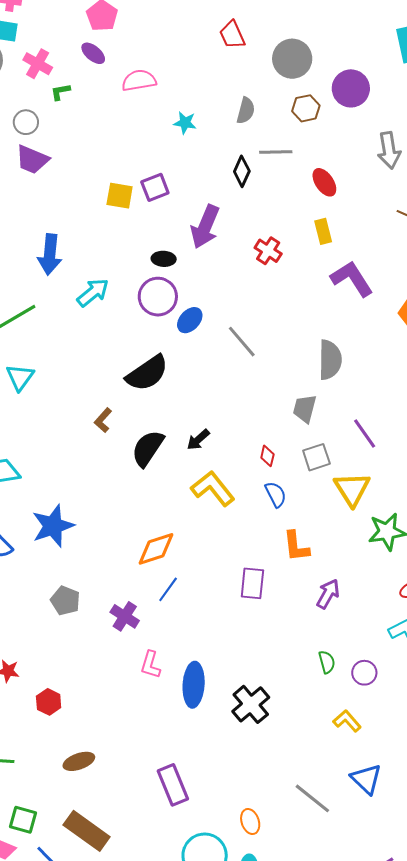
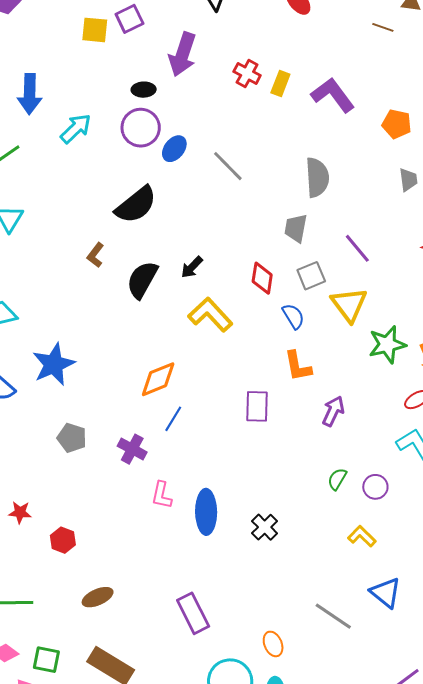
yellow rectangle: (323, 231) -> (280, 83), moved, turned 40
red diamond: (267, 456) -> (262, 278), size x1.5
blue semicircle: (276, 494) -> (293, 316), moved
green semicircle: (327, 662) -> (337, 479), turned -130
black cross: (251, 704) -> (265, 527), size x0.7

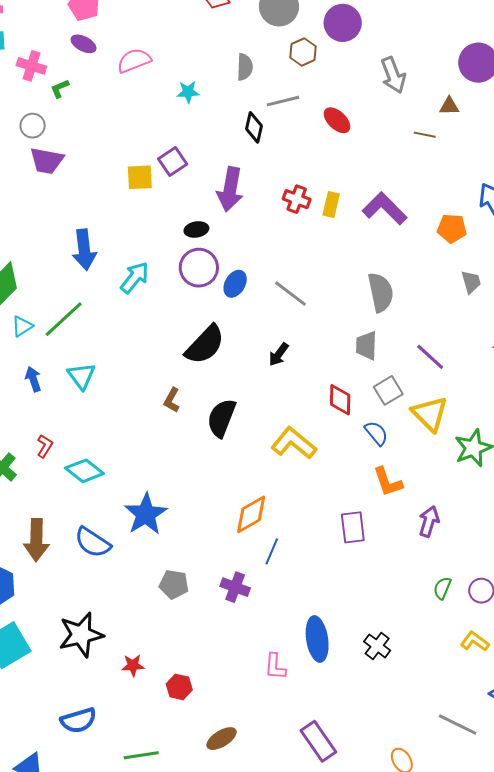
black arrow: (192, 267) -> (279, 354), moved
pink L-shape: (162, 495) -> (275, 666), moved

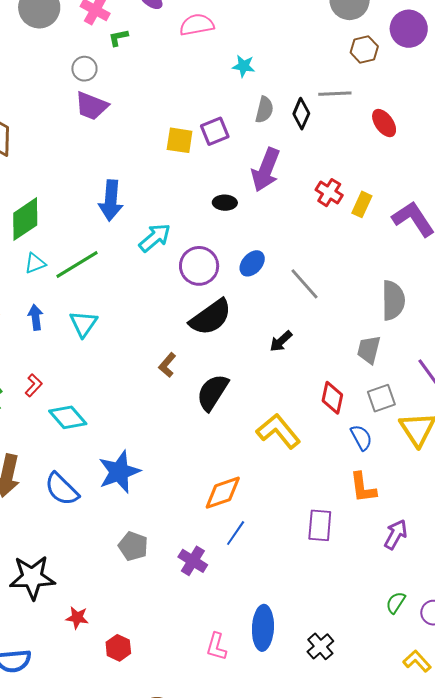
gray semicircle: (245, 67) -> (264, 110), moved
purple circle: (199, 268) -> (199, 266), moved

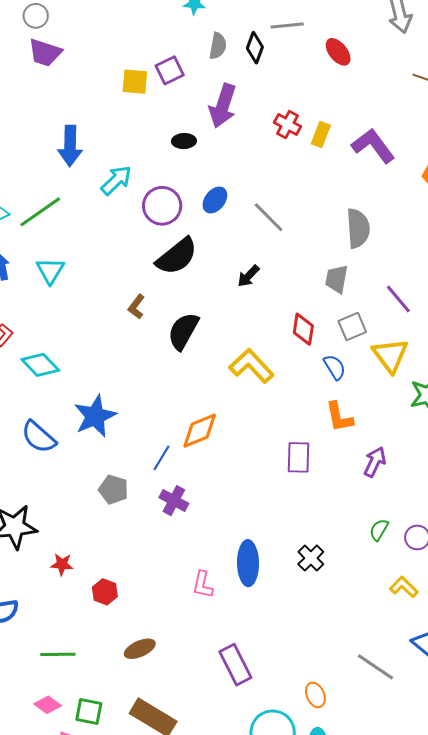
blue line: (236, 533) -> (161, 458), moved
black cross: (320, 646) -> (311, 558), moved

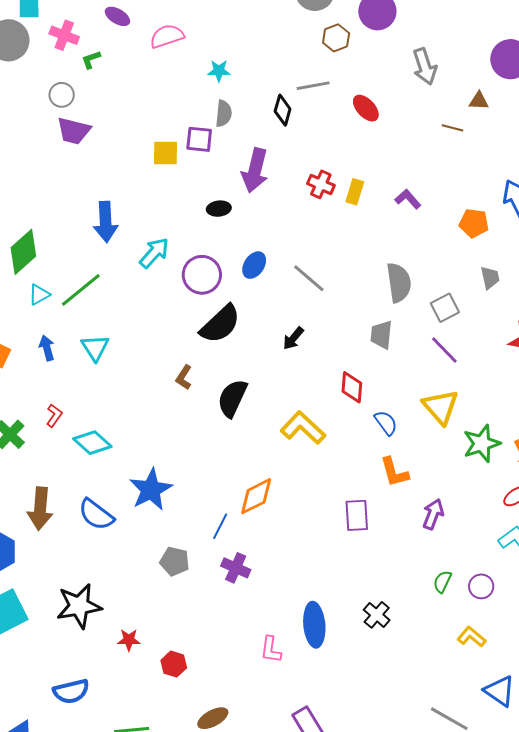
gray semicircle: (218, 46) -> (224, 113), moved
purple square: (170, 70) -> (199, 139), turned 36
purple L-shape: (373, 146) -> (408, 199), size x0.6
gray square: (352, 327) -> (445, 308), moved

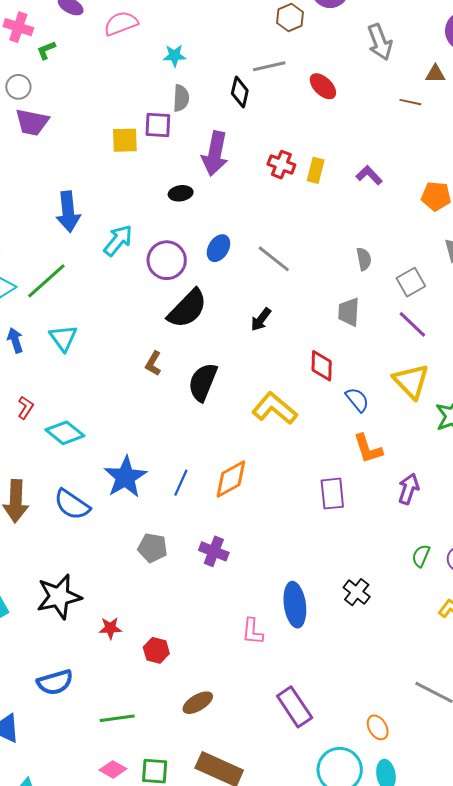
gray semicircle: (399, 283) -> (364, 259), size x0.6
blue line: (220, 526) -> (181, 483), moved

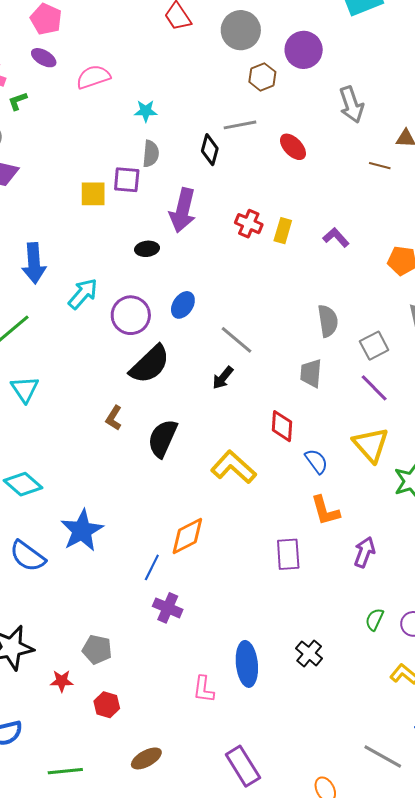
gray line: (274, 259) -> (236, 340), moved
gray semicircle: (364, 259) -> (328, 321), size x1.4
blue line: (181, 483) -> (152, 567), moved
gray pentagon: (153, 548) -> (97, 650), moved

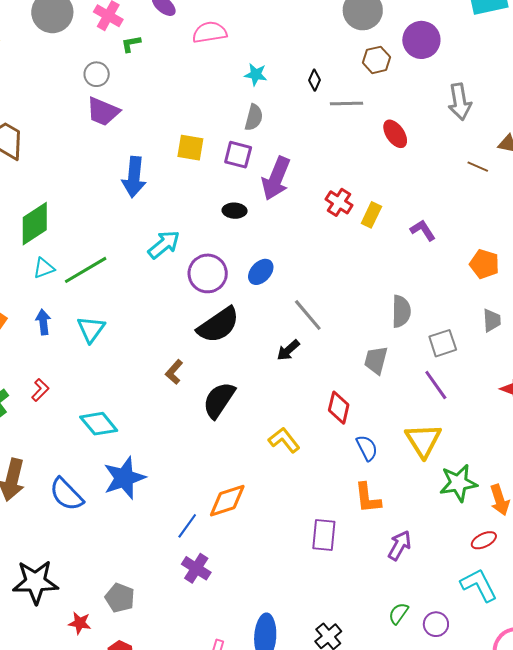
black diamond: (210, 150) -> (315, 80), moved, size x0.7
purple square: (127, 180) -> (238, 155), moved
blue arrow: (34, 263) -> (134, 177), moved
yellow L-shape: (233, 467) -> (284, 440), size x0.7
cyan diamond: (23, 484) -> (99, 424), moved

